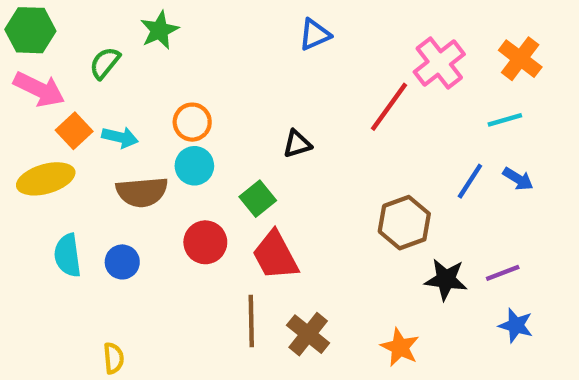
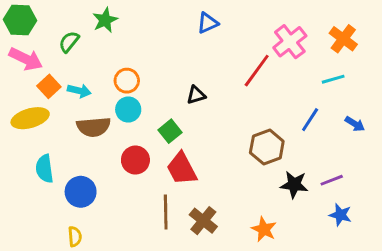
blue arrow: (518, 179) -> (355, 124), moved
blue circle: (122, 262) -> (81, 192), moved, size x1.4

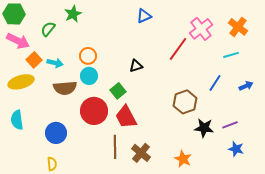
blue arrow: (355, 124) -> (246, 86), turned -56
red circle: (135, 160) -> (94, 111), size x1.4
cyan semicircle: (45, 169) -> (17, 120), moved

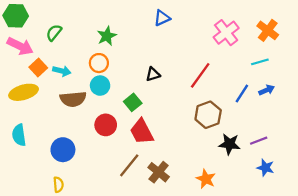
green star: (73, 14) -> (107, 36), moved
red line: (178, 49) -> (200, 75), moved
blue arrow: (246, 86) -> (267, 90), moved
red circle: (94, 111) -> (106, 125), size x0.7
brown line: (115, 147) -> (129, 165), turned 40

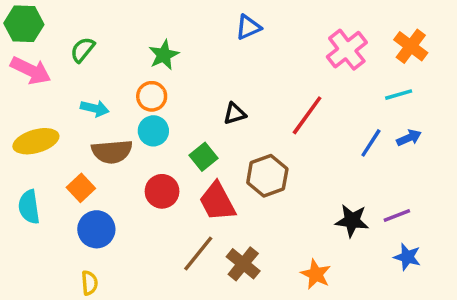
orange square: (38, 68) -> (81, 188), moved
brown hexagon: (208, 115) -> (267, 176), moved

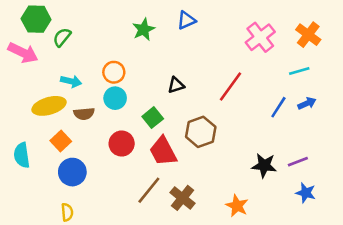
green hexagon: (24, 24) -> (36, 19), moved
green star: (164, 55) -> (144, 29), moved
yellow ellipse: (36, 141) -> (49, 106), moved
brown semicircle: (112, 152) -> (84, 114), size x0.7

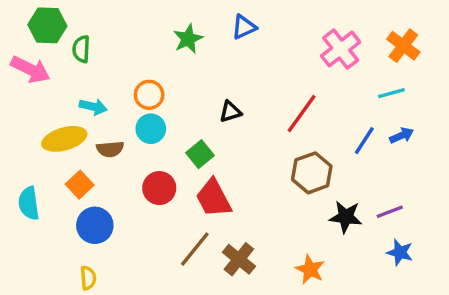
green semicircle: (62, 37) -> (81, 49), turned -36
brown hexagon: (201, 132) -> (312, 173), moved

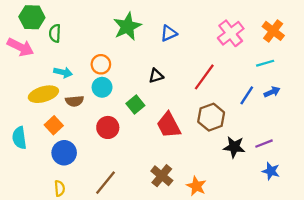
blue triangle: (244, 27) -> (169, 33), moved
green star: (188, 39) -> (127, 26), size x1.4
red trapezoid: (213, 198) -> (169, 125), moved
brown line: (195, 249) -> (105, 183), moved
orange star: (310, 269) -> (196, 186), moved

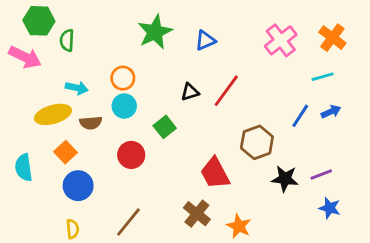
red line: (204, 77) -> (226, 91), moved
red trapezoid: (169, 125) -> (215, 173), moved

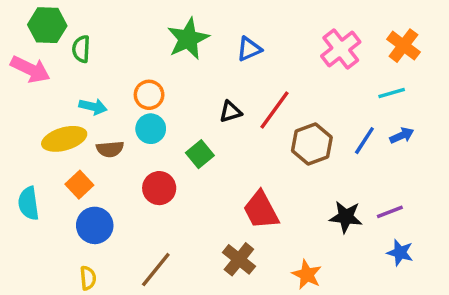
brown hexagon: (257, 142) -> (312, 144), moved
orange star: (239, 226) -> (307, 275), moved

